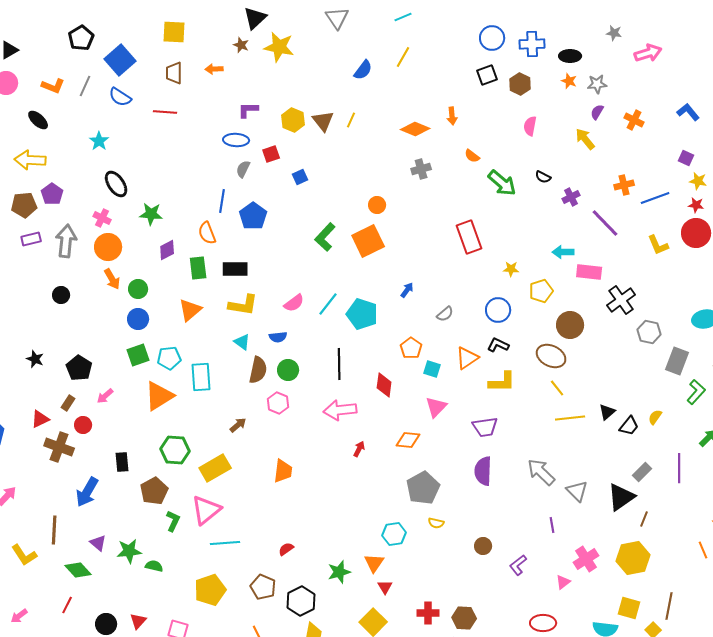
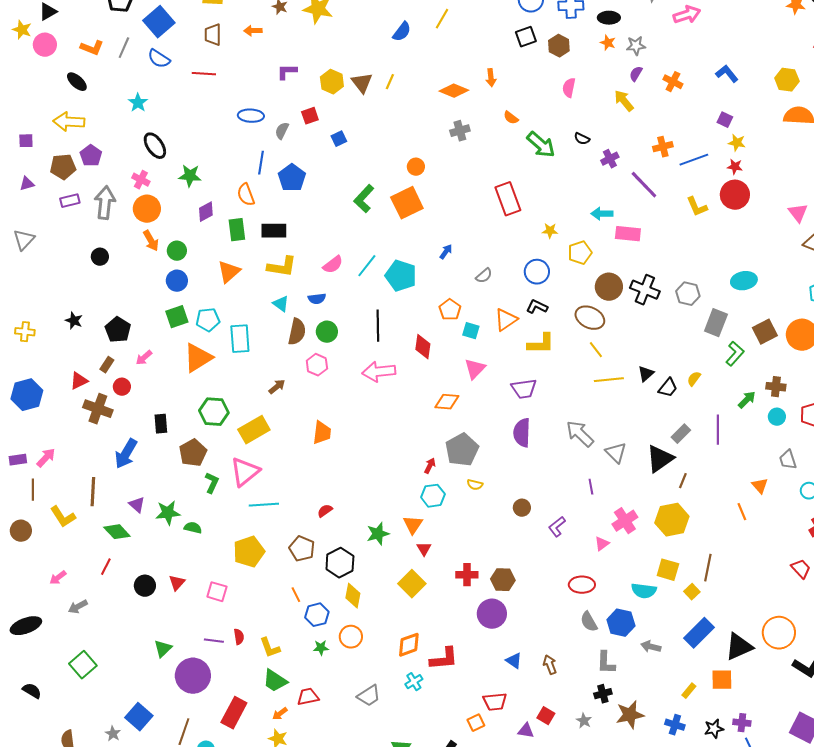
blue ellipse: (236, 140) -> (251, 116), moved
black cross: (621, 300) -> (645, 290), moved, turned -32
red arrow: (359, 449) -> (430, 466), moved

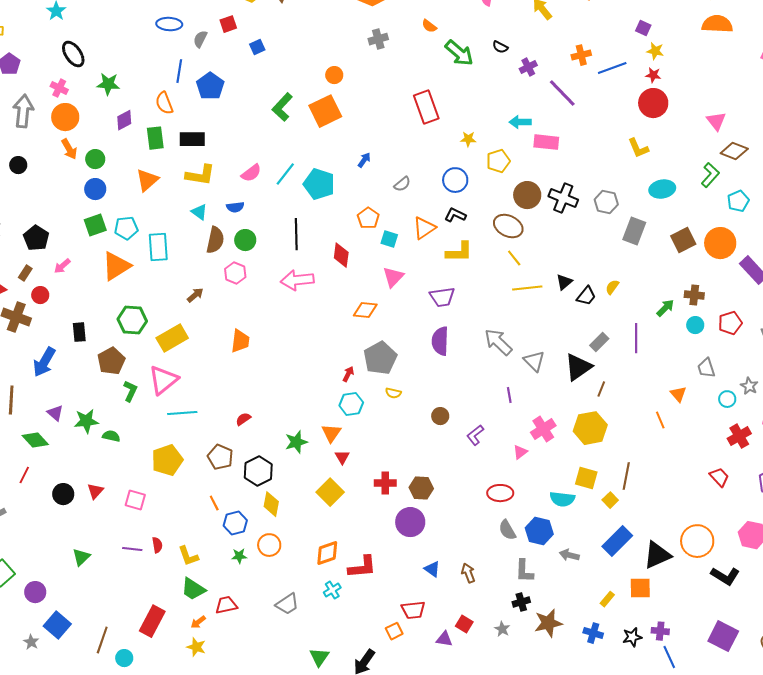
yellow L-shape: (697, 207) -> (638, 148), moved
green L-shape: (735, 354) -> (710, 175), moved
purple circle: (193, 676) -> (35, 592), moved, size x0.6

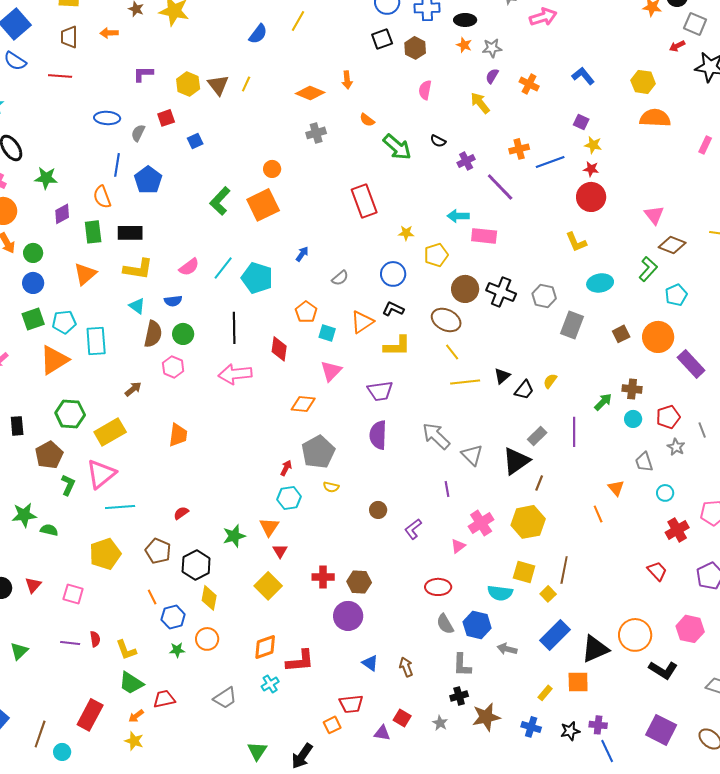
brown square: (683, 240) -> (621, 334), size x0.7
gray star: (749, 386) -> (676, 447), moved

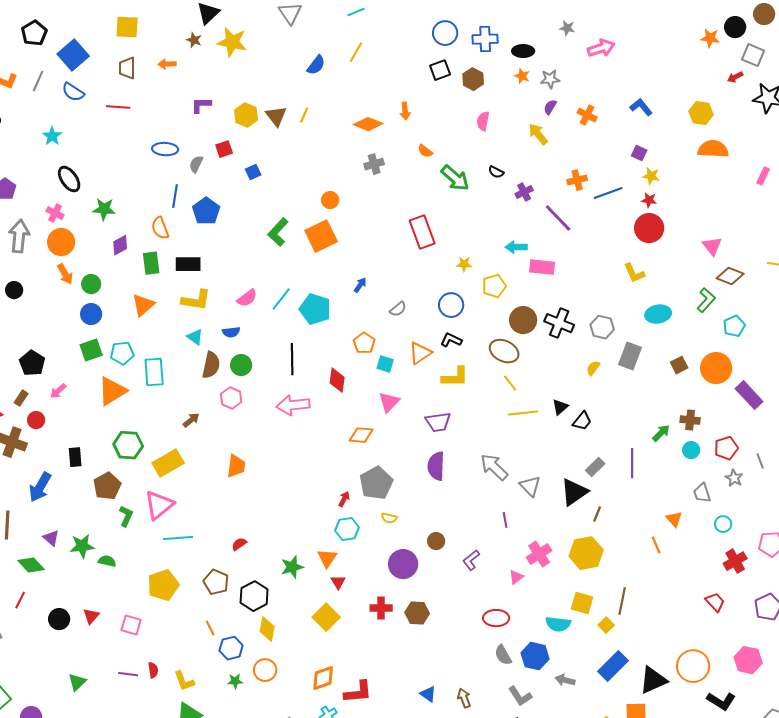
yellow semicircle: (550, 381) -> (593, 368), moved
purple circle: (348, 616) -> (403, 564), moved
gray L-shape: (462, 665) -> (520, 696), turned -35

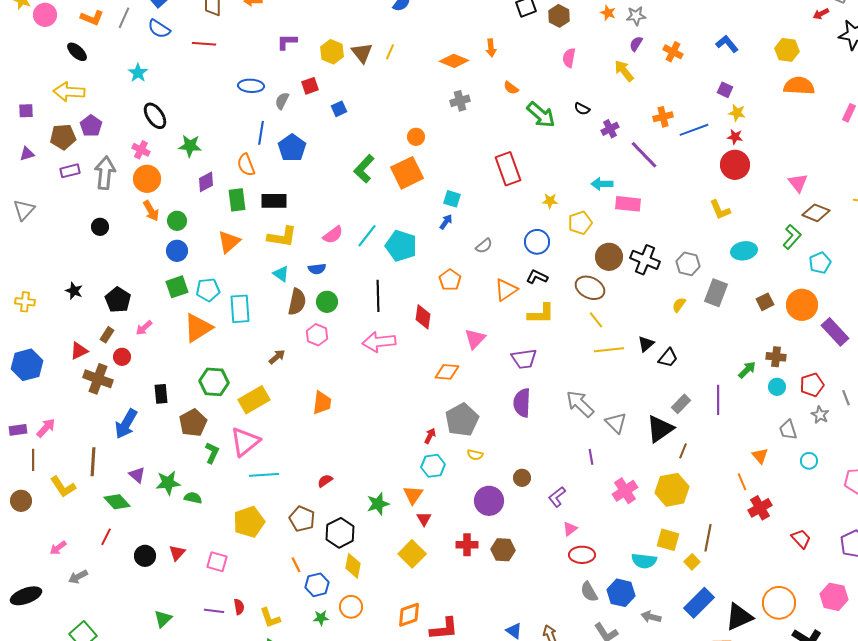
cyan square: (385, 364) -> (452, 199), moved
red cross: (735, 561) -> (760, 508), moved
pink triangle: (516, 577) -> (570, 529), moved

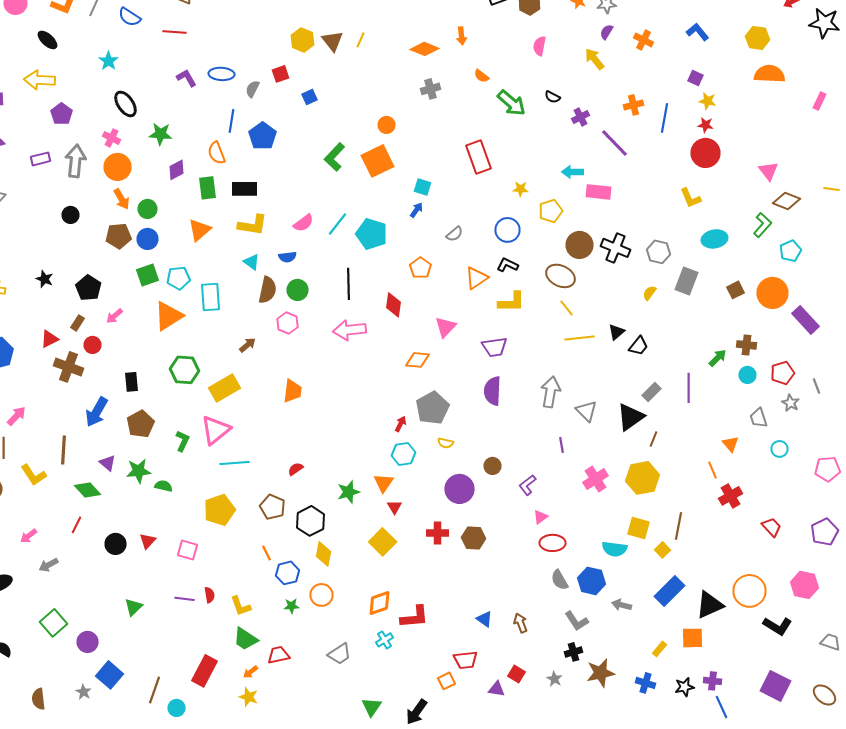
purple L-shape: (287, 42) -> (186, 78), moved, turned 60
blue line: (694, 130) -> (664, 118), turned -60
brown pentagon: (63, 137) -> (118, 236), moved
gray arrow: (580, 404) -> (550, 392), turned 56
brown pentagon: (193, 423) -> (140, 424), moved

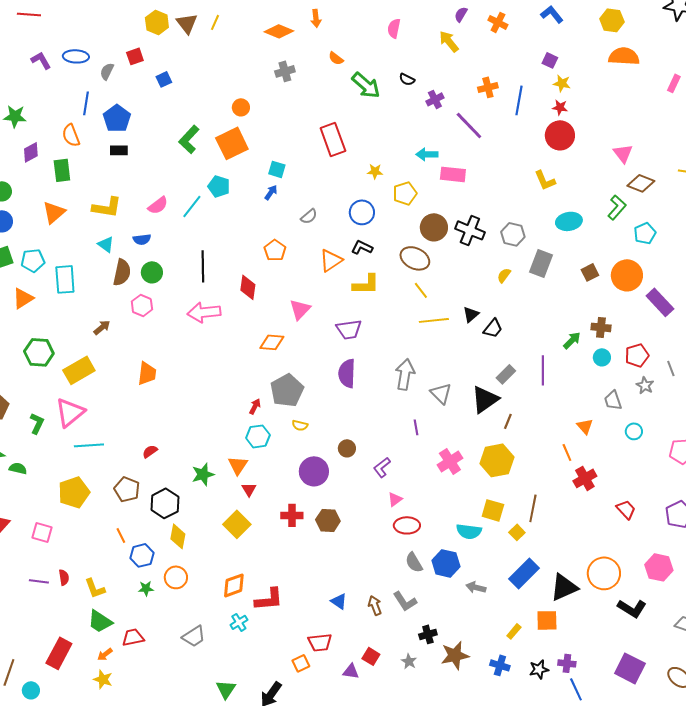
black rectangle: (244, 189) -> (119, 150), moved, size x0.7
cyan pentagon: (372, 234) -> (219, 186), moved, size x0.7
orange triangle: (168, 316) -> (23, 298), size x0.7
gray L-shape: (576, 621) -> (405, 601), moved

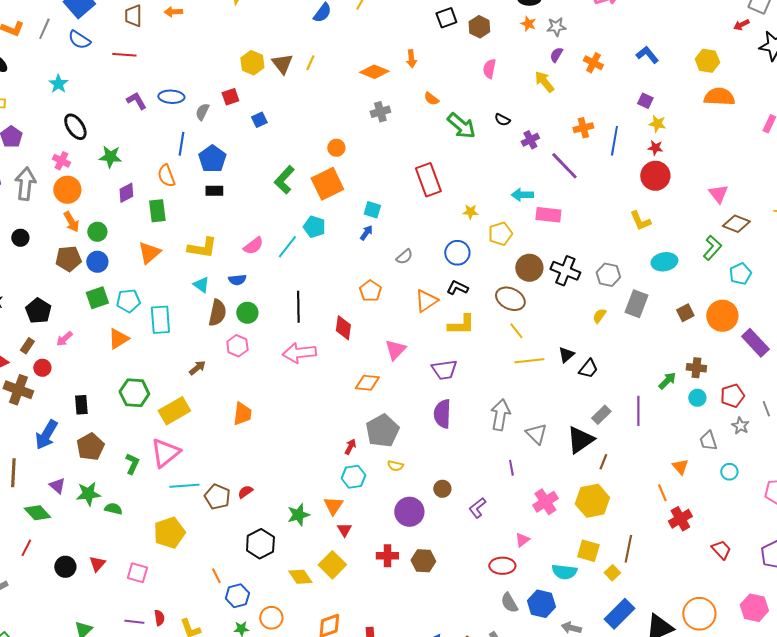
brown pentagon: (127, 489) -> (217, 497), moved
pink triangle: (395, 499) -> (522, 540), moved
yellow diamond: (178, 536) -> (300, 577), moved, turned -45

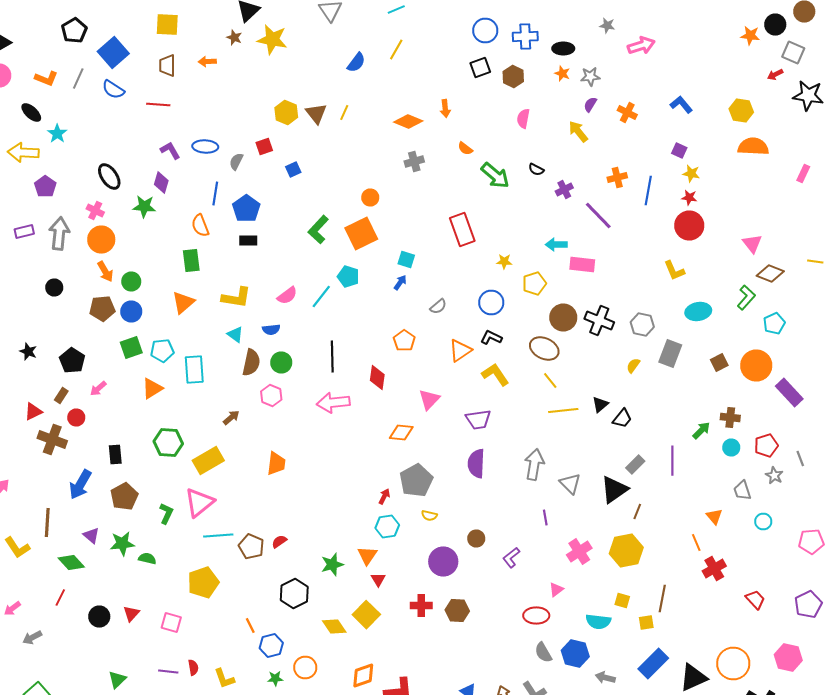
cyan star: (58, 84) -> (57, 134), moved
purple diamond: (126, 193) -> (161, 182), moved, turned -45
yellow L-shape: (461, 325) -> (495, 374), turned -124
yellow square: (588, 551) -> (622, 600), size x0.7
yellow square: (612, 573) -> (646, 622), turned 35

